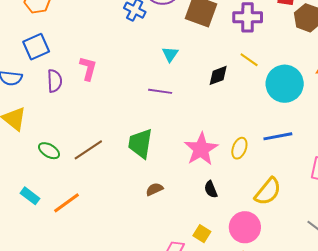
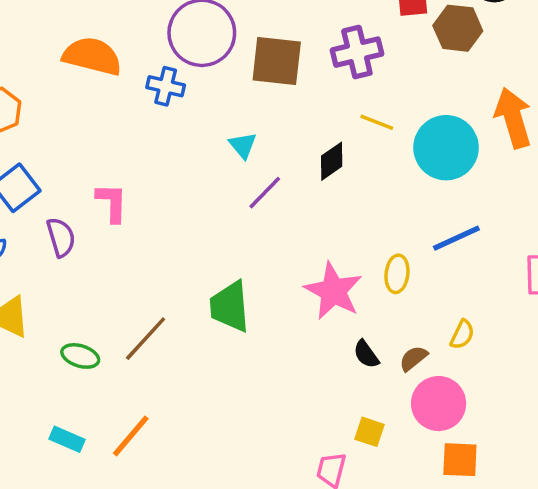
purple line: (160, 91) -> (265, 193), moved, turned -40
brown semicircle: (154, 189) -> (413, 358), moved
yellow semicircle: (268, 192) -> (462, 334), size x0.6

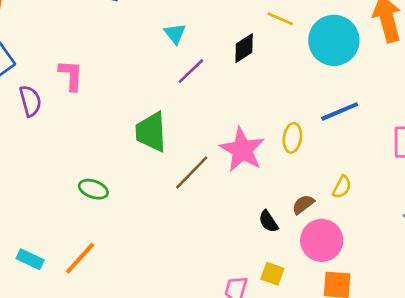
green trapezoid: (230, 307) -> (151, 132), moved
brown line: (146, 339) -> (192, 172), moved
black semicircle: (366, 354) -> (268, 221), moved
green ellipse: (80, 356) -> (93, 189), moved
yellow square: (370, 432) -> (272, 274), moved

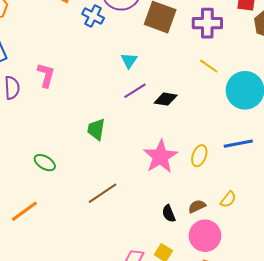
black diamond: (244, 48) -> (166, 99), moved, turned 30
green trapezoid: (151, 132) -> (96, 129), size x0.7
brown line: (192, 172) -> (103, 193), moved

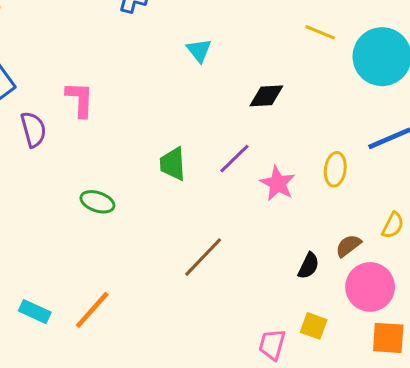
purple line: (135, 91) -> (234, 159), moved
pink star: (160, 157) -> (278, 183), size x0.7
green ellipse: (45, 163) -> (97, 202), moved
black semicircle: (169, 213) -> (309, 266), turned -120

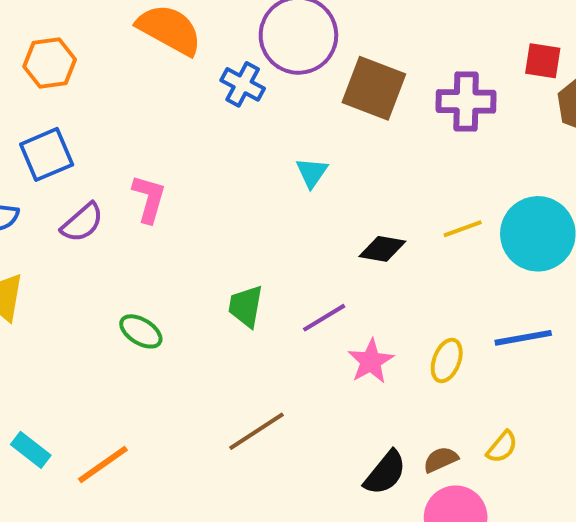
yellow line: (320, 32) -> (463, 229), moved, turned -56
purple semicircle: (33, 129) -> (82, 223), turned 51
black semicircle: (309, 266) -> (385, 473), size x1.4

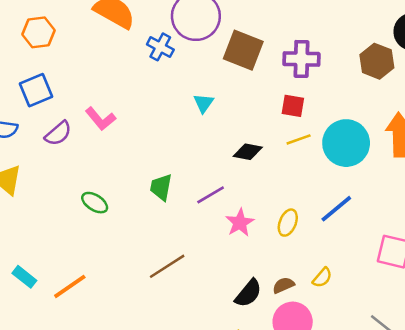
red square: (543, 61) -> (293, 106), moved
pink L-shape: (149, 199) -> (100, 119), turned 124
blue line: (523, 338) -> (336, 209), turned -30

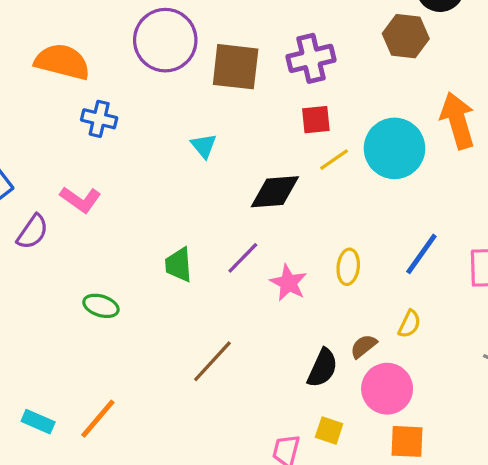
blue cross: (160, 47) -> (99, 119), moved
black diamond: (248, 152) -> (275, 192), size x1.4
blue line: (336, 209) -> (421, 254), moved

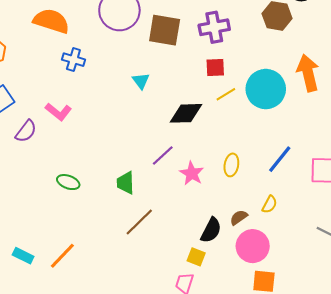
green trapezoid: (179, 265) -> (126, 183), moved
yellow square: (329, 431) -> (196, 257), moved

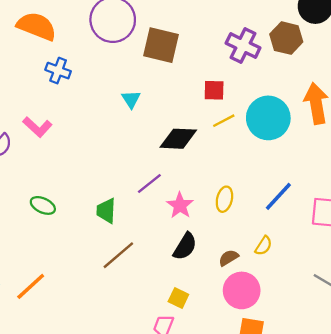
purple cross: (214, 27) -> (243, 45), moved, turned 32
black semicircle: (211, 230) -> (185, 246), moved

